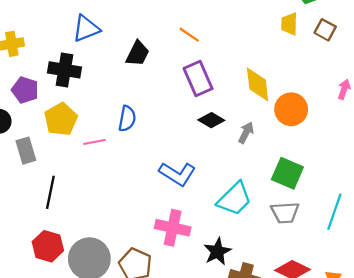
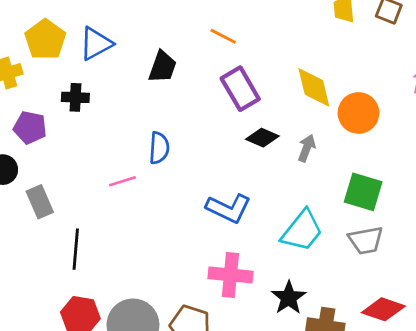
black cross: (64, 70) -> (75, 97), size x0.7
yellow pentagon: (61, 119) -> (45, 40), moved

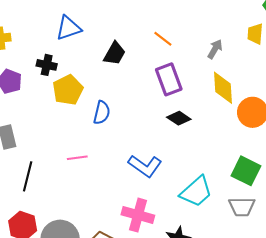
yellow pentagon: (45, 40) -> (68, 90), moved
gray arrow: (307, 148) -> (215, 49), moved
pink line: (122, 181) -> (77, 158), moved

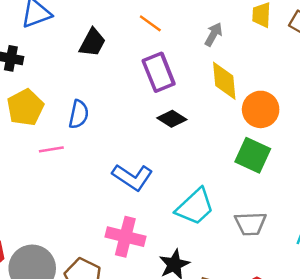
yellow pentagon: (68, 90) -> (25, 107), moved
pink line: (77, 158) -> (51, 149), moved
green square: (246, 171) -> (253, 155), moved

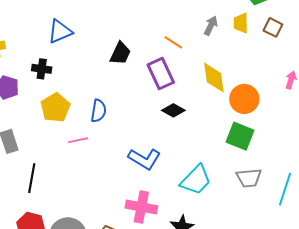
orange line: (150, 23) -> (173, 42), moved
gray arrow: (213, 34) -> (211, 26), moved
black trapezoid: (92, 43) -> (120, 53), moved
gray trapezoid: (250, 224) -> (249, 178), moved

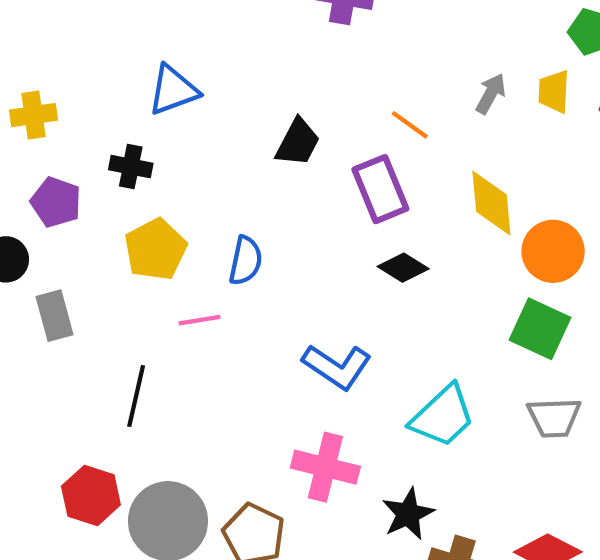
black line: (32, 178) -> (136, 396), moved

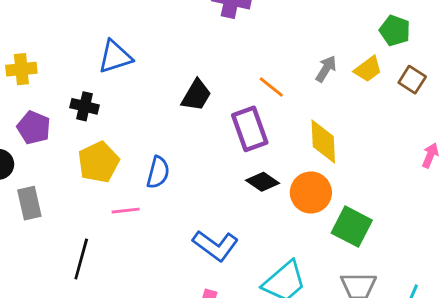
yellow trapezoid: (554, 91) -> (368, 69), turned -132
orange circle: (553, 251) -> (311, 193), moved

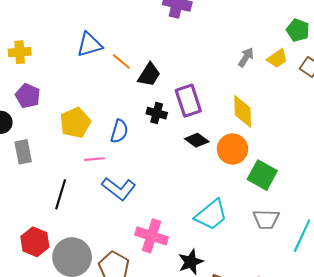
orange line: (271, 87) -> (121, 61), moved
black cross: (85, 106) -> (157, 113), moved
blue L-shape: (216, 246) -> (119, 189), moved

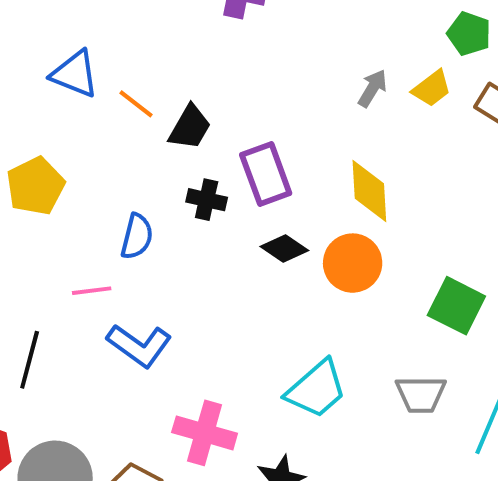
blue triangle: (89, 45) -> (75, 74), turned 40
yellow pentagon: (75, 123) -> (35, 186), moved
green square: (262, 175) -> (456, 306), moved

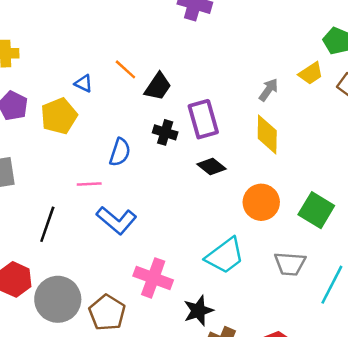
blue triangle: (75, 74) -> (84, 83), moved, size x0.6
gray arrow: (372, 88) -> (269, 90), moved
orange circle: (353, 263) -> (261, 202), moved

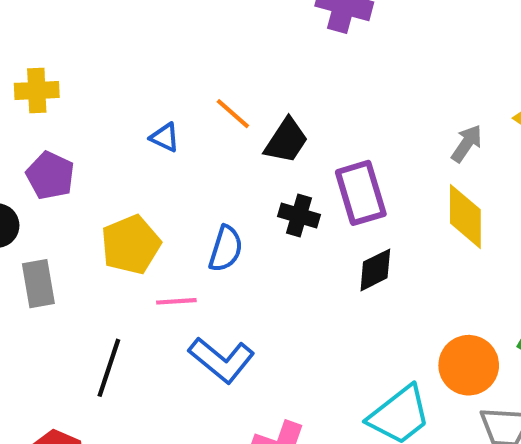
yellow pentagon: (59, 116) -> (131, 245), moved
black diamond: (211, 166) -> (375, 270), turned -64
orange circle: (261, 202) -> (469, 365), moved

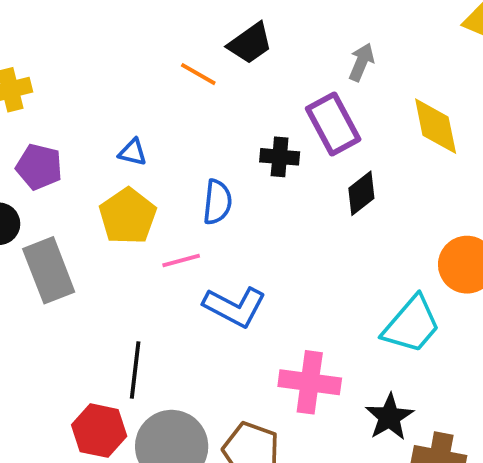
blue triangle: (165, 137) -> (133, 152), moved
black trapezoid: (286, 141) -> (250, 43), moved, turned 33
gray arrow: (467, 144) -> (361, 62), moved
gray rectangle: (38, 284) -> (49, 270), size x1.4
black line: (109, 368) -> (135, 370), moved

